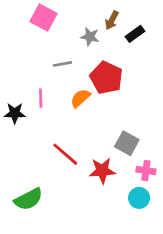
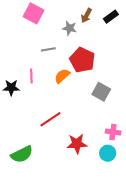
black rectangle: (135, 34) -> (111, 17), moved
gray square: (127, 143) -> (101, 92), moved
red line: (65, 154) -> (50, 119), turned -75
red star: (102, 171) -> (77, 144), moved

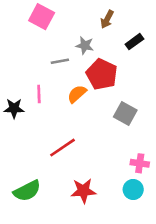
black rectangle: (111, 17) -> (134, 42), moved
gray star: (70, 28) -> (85, 45), moved
red star: (77, 144) -> (83, 191), moved

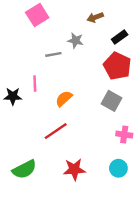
pink square: (42, 17) -> (37, 15), turned 30
brown arrow: (107, 19) -> (95, 17), turned 42
red pentagon: (102, 74) -> (117, 66), moved
orange semicircle: (77, 94) -> (64, 99), moved
pink cross: (140, 163) -> (124, 135), moved

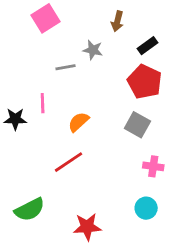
brown arrow: (95, 17) -> (117, 21), turned -56
red star: (74, 169) -> (87, 227), moved

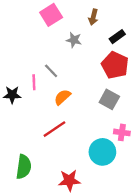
pink square: (45, 18) -> (51, 15), moved
gray line: (66, 67) -> (51, 71), moved, turned 56
cyan circle: (146, 208) -> (102, 152), moved, size x1.5
green semicircle: (30, 210) -> (24, 167), turned -55

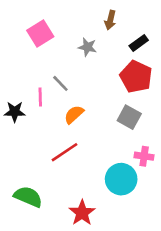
pink square: (51, 15) -> (40, 34), moved
green semicircle: (24, 167) -> (28, 197), turned -75
red star: (69, 180) -> (82, 213), turned -30

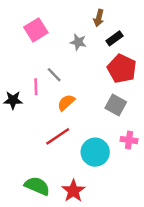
black rectangle: (139, 43) -> (114, 38), moved
cyan circle: (121, 179) -> (95, 152), moved
green semicircle: (28, 197) -> (37, 186), moved

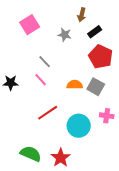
pink line: (36, 87) -> (41, 80), moved, turned -40
orange semicircle: (66, 103) -> (75, 85), moved, turned 42

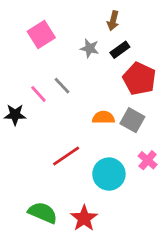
black rectangle: (95, 32) -> (120, 50), moved
pink line: (41, 80) -> (38, 94), moved
pink cross: (107, 116) -> (148, 160), turned 32

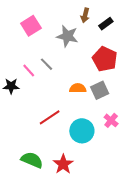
gray star: (90, 48) -> (67, 36), size x1.5
black rectangle: (120, 50) -> (106, 24), moved
gray square: (132, 120) -> (100, 90), turned 36

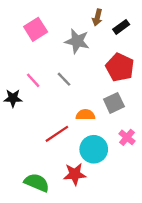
gray line: (47, 64) -> (64, 79), moved
orange semicircle: (78, 88) -> (85, 115), moved
red star: (63, 164) -> (75, 174), moved, turned 30

